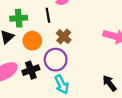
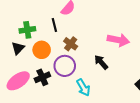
black arrow: (109, 83) -> (101, 62), moved
cyan arrow: (62, 84) -> (83, 88), moved

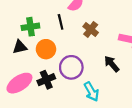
brown cross: (71, 44) -> (91, 29), moved
black triangle: (18, 48) -> (20, 47), turned 32

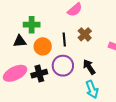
black line: (61, 22) -> (64, 39), moved
black arrow: (112, 64) -> (89, 67), moved
cyan arrow: (91, 92) -> (92, 89), moved

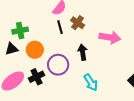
brown cross: (85, 34) -> (78, 23), moved
black line: (64, 39) -> (60, 27), moved
black arrow: (89, 67) -> (83, 52), moved, turned 35

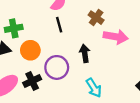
brown cross: (78, 23) -> (96, 18), moved

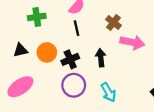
green cross: (14, 28) -> (37, 17), moved
purple circle: (57, 67) -> (74, 85), moved
black cross: (32, 81) -> (70, 59), moved

